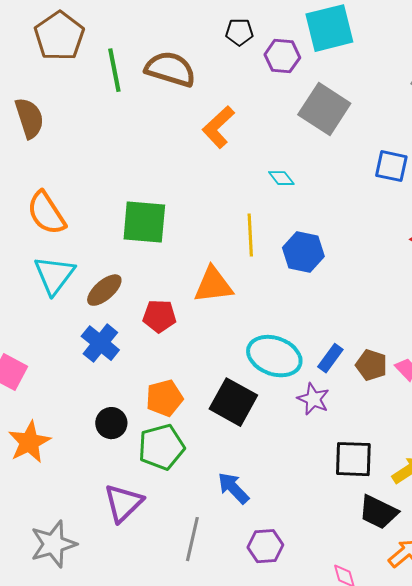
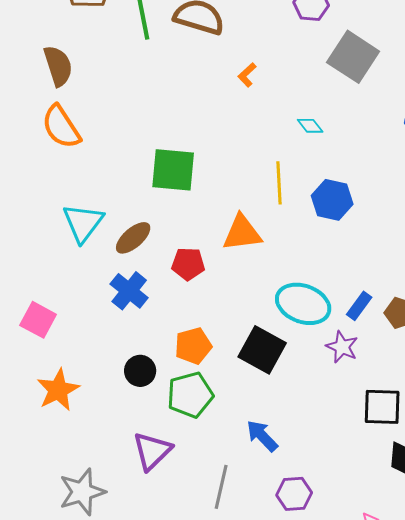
orange L-shape: (218, 127) -> (247, 75), size x0.6
orange semicircle: (46, 213) -> (61, 127), moved

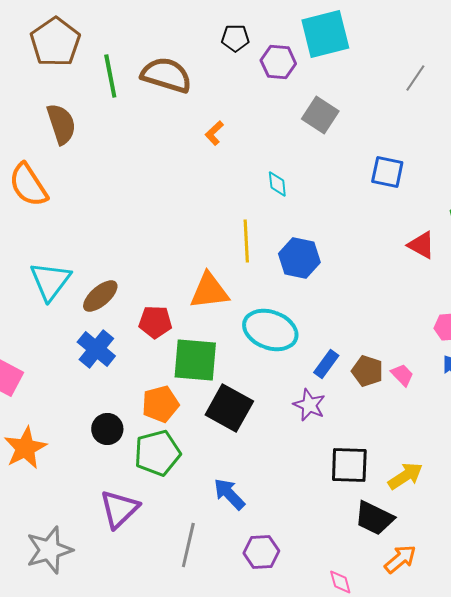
gray square: (353, 57) -> (320, 115), size x0.7
brown semicircle: (58, 66) -> (61, 124), moved
cyan diamond: (310, 126) -> (277, 184), turned 32
green square: (173, 170) -> (195, 360), moved
cyan ellipse: (303, 304) -> (270, 330), moved

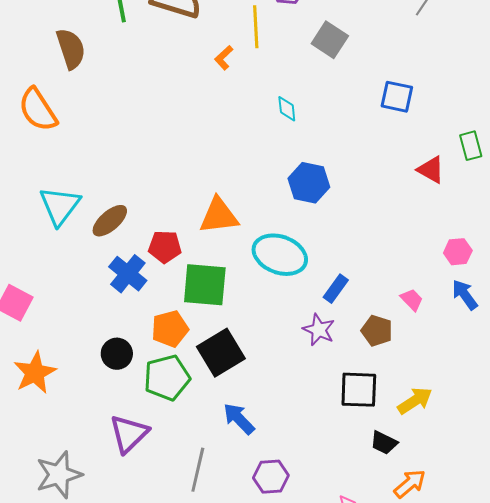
yellow line: (246, 241) -> (256, 27), moved
blue cross: (96, 349) -> (128, 274), moved
brown pentagon: (367, 371) -> (377, 331), moved
black square: (229, 408) -> (221, 353), moved, turned 30
black trapezoid: (374, 518) -> (384, 443), size x0.7

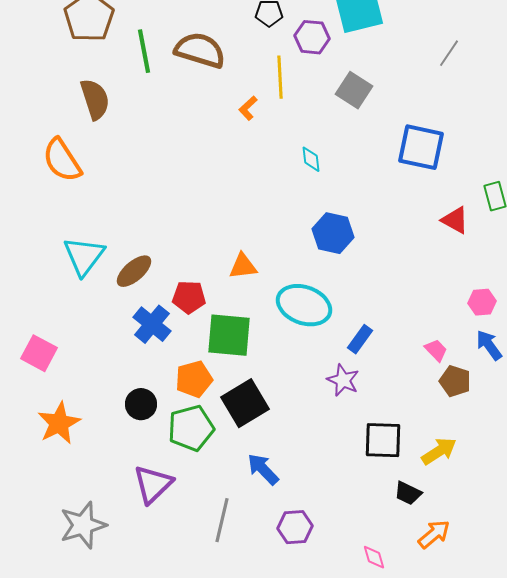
blue square: (397, 97) -> (421, 147), size x1.4
orange triangle: (219, 216) -> (243, 266), size x0.7
brown pentagon: (377, 331) -> (455, 381), moved

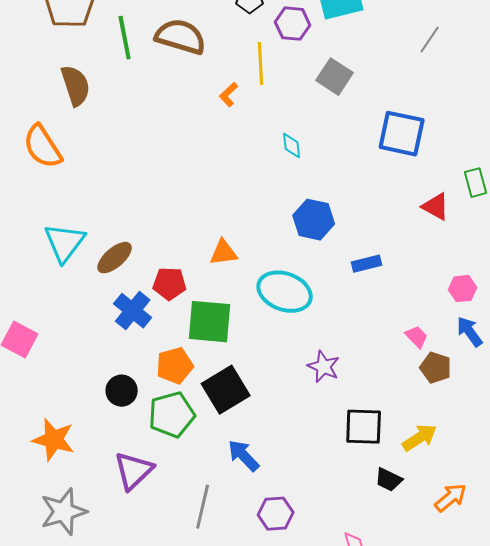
blue rectangle: (360, 339) -> (367, 264), moved, turned 40
orange star: (59, 423) -> (54, 440), moved, turned -30
orange arrow: (434, 534) -> (451, 498), moved

